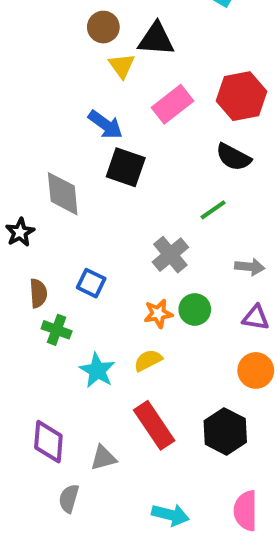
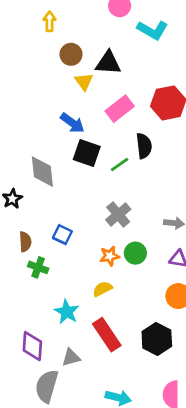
black semicircle: (233, 157) -> (144, 146), moved, turned -125
green line: (213, 210) -> (120, 164), moved
cyan star: (97, 370) -> (67, 312), moved
gray semicircle: (69, 498) -> (47, 386), size x1.6

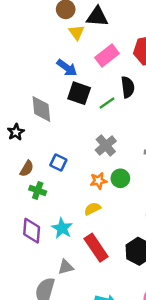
brown semicircle: (25, 242) -> (27, 169), turned 35
purple diamond: (32, 346) -> (32, 231), moved

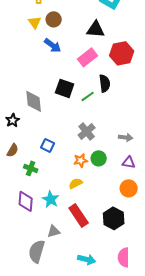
black triangle: (97, 17) -> (96, 29), moved
yellow triangle: (77, 32) -> (35, 22), moved
blue arrow: (67, 68) -> (53, 45), moved
brown semicircle: (27, 169) -> (13, 150), moved

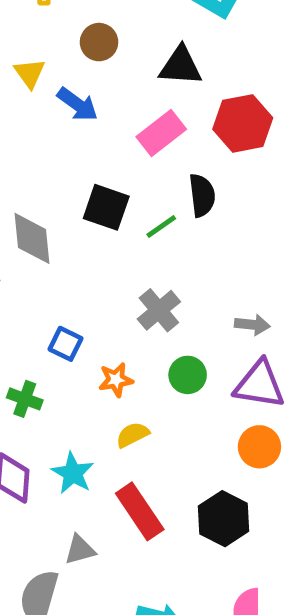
brown circle: (54, 19) -> (99, 42), moved
yellow triangle: (35, 22) -> (30, 73), moved
orange star: (81, 160) -> (116, 380), moved
purple triangle: (129, 162) -> (259, 385), size x1.6

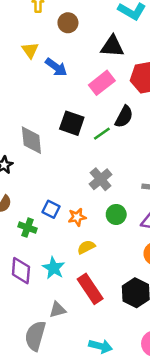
brown circle: (99, 42) -> (68, 23), moved
black semicircle: (202, 195) -> (124, 117), turned 35
blue square: (65, 344) -> (51, 209), moved

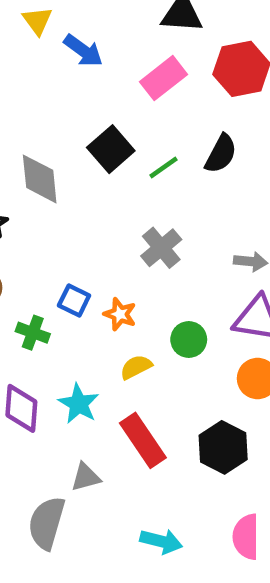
black semicircle: (124, 117) -> (221, 154), moved
black square: (72, 123) -> (111, 149), turned 30
green circle: (116, 214) -> (189, 339), moved
orange star: (77, 217) -> (120, 314), turned 30

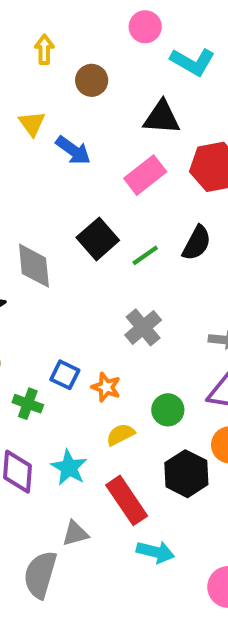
black hexagon: (223, 447) -> (186, 474), moved
cyan arrow: (161, 541) -> (156, 552), moved

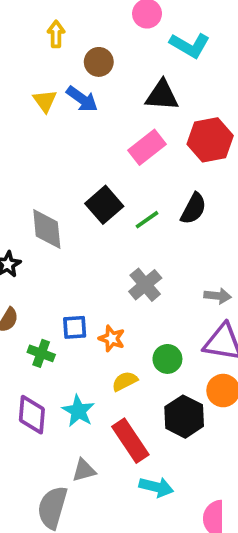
blue arrow: (73, 150) -> (82, 99), moved
blue square: (65, 375) -> (75, 327), turned -30

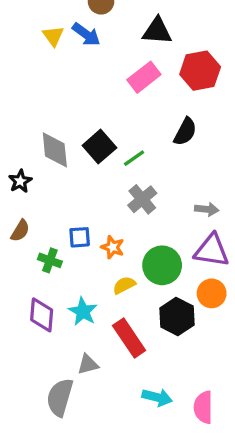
black square: (104, 205) -> (99, 147), moved
green line: (147, 220) -> (134, 158), moved
green circle: (167, 359) -> (162, 265), size x1.5
cyan arrow: (156, 487) -> (157, 397), moved

